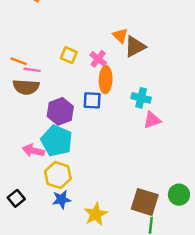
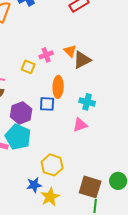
pink cross: (98, 59) -> (46, 55), moved, turned 32
pink triangle: (152, 120) -> (80, 125), moved
yellow hexagon: (58, 175) -> (52, 165), moved
blue star: (62, 200) -> (34, 185), moved

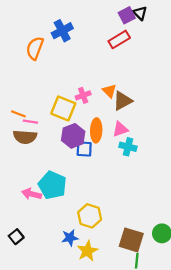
yellow square: (28, 67) -> (63, 108), size x1.6
purple hexagon: (21, 113) -> (73, 136), moved
pink triangle: (80, 125) -> (120, 129), moved

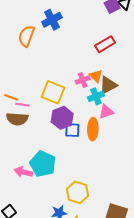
red rectangle: (119, 39) -> (105, 44), moved
pink cross: (83, 95) -> (83, 80), moved
orange ellipse: (96, 130) -> (93, 129), moved
cyan cross: (128, 147) -> (96, 96), moved, turned -35

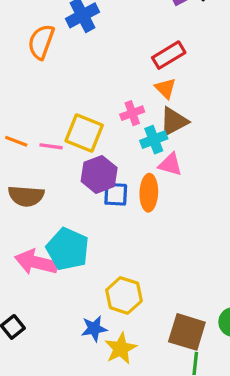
orange triangle: (96, 76) -> (165, 88), moved
pink line: (22, 105) -> (51, 146), moved
pink triangle: (106, 112) -> (170, 164), turned 35
brown semicircle: (17, 119) -> (26, 196), moved
pink arrow: (23, 172) -> (36, 262), size x1.4

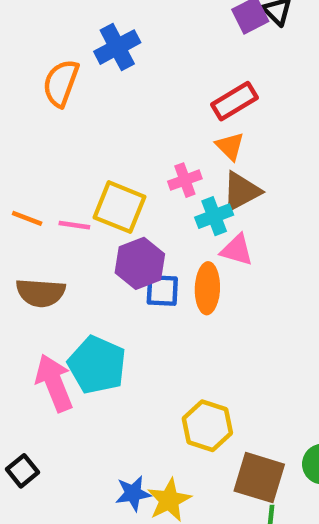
pink arrow: (36, 262) -> (54, 383), turned 54
yellow hexagon: (124, 295) -> (207, 426), moved
blue star: (94, 329) -> (133, 493), moved

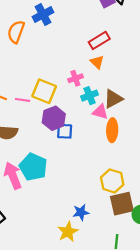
brown triangle: (241, 191) -> (113, 99), moved
orange ellipse: (207, 288) -> (112, 130), moved
yellow hexagon: (207, 426) -> (112, 181), moved
brown square: (259, 478) -> (122, 204), moved, turned -30
blue star: (133, 493) -> (81, 212), moved

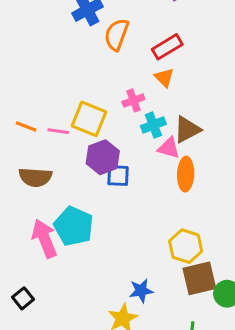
orange semicircle: (16, 32) -> (117, 34), moved

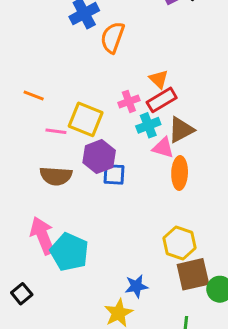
red rectangle: (167, 47) -> (162, 100), moved
orange line: (26, 127) -> (34, 96), moved
brown semicircle: (35, 177) -> (56, 176), moved
cyan pentagon: (74, 226) -> (69, 252), moved

